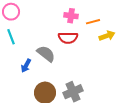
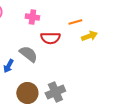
pink cross: (71, 16) -> (32, 17), moved

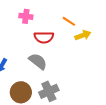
orange line: (75, 22) -> (69, 21), turned 48
gray semicircle: (28, 54) -> (38, 61), moved

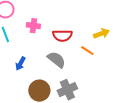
pink cross: (26, 16) -> (33, 26), moved
orange line: (69, 21) -> (87, 51), moved

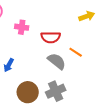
yellow arrow: (101, 34) -> (87, 16), moved
gray semicircle: (56, 60) -> (57, 61), moved

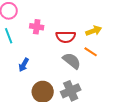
yellow arrow: (87, 16) -> (94, 31), moved

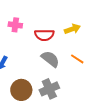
orange line: (91, 52) -> (77, 59), moved

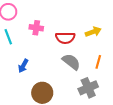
orange line: (77, 59) -> (98, 62), turned 72
gray cross: (49, 89) -> (88, 88), moved

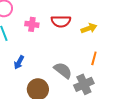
red semicircle: (65, 38) -> (61, 21), moved
gray semicircle: (71, 62) -> (63, 70), moved

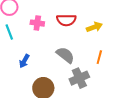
gray semicircle: (63, 70) -> (65, 55), moved
gray cross: (84, 84) -> (79, 78), moved

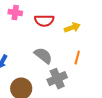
pink cross: (37, 23) -> (15, 13), moved

